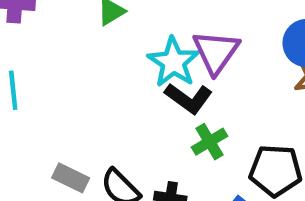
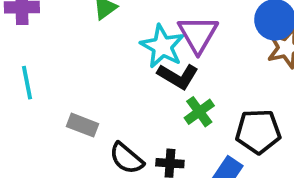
gray rectangle: (71, 178) -> (82, 125), moved

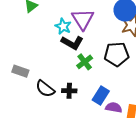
cyan star: (162, 46) -> (63, 26), size x0.7
black pentagon: (258, 131) -> (117, 54), moved

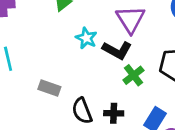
cyan star: (63, 26) -> (86, 38), moved
black semicircle: (45, 89) -> (82, 111), turned 30

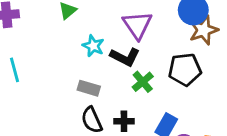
gray rectangle: (49, 88) -> (89, 88), moved

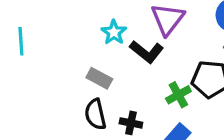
green cross: (143, 82) -> (178, 95), moved

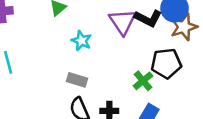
black L-shape: (147, 52) -> (148, 18), moved

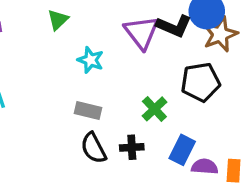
green cross: (143, 81) -> (154, 109), moved

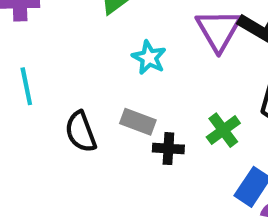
black cross: (132, 147) -> (168, 149), moved
black semicircle: (94, 148) -> (81, 132), moved

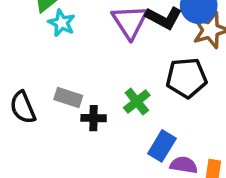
cyan star: (149, 58) -> (62, 23), moved

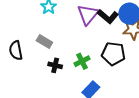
gray rectangle: (68, 98) -> (44, 42), moved

